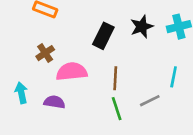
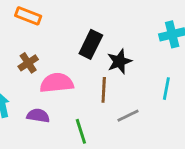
black star: (142, 27) -> (119, 61), moved
gray line: (150, 101) -> (128, 116), moved
green line: (117, 109) -> (81, 131), moved

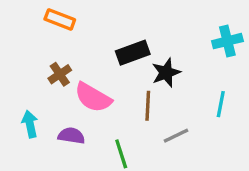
black rectangle: (91, 44) -> (133, 53), turned 44
pink semicircle: (57, 83) -> (93, 97), turned -144

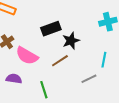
brown line: (148, 106) -> (60, 61), turned 54
gray line: (176, 136) -> (89, 79), moved

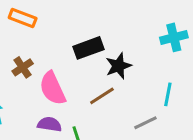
pink semicircle: (27, 56) -> (53, 88), turned 35
purple semicircle: (14, 79) -> (50, 124), moved

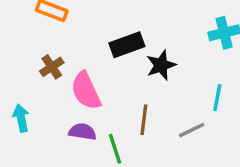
brown line: (102, 96) -> (144, 120), moved, turned -50

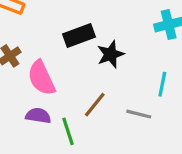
brown line: (144, 120) -> (95, 105), turned 32
gray line: (192, 130) -> (139, 114), turned 40

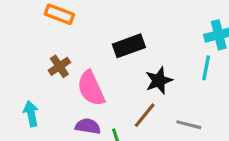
black star: (110, 54) -> (159, 81), moved
cyan line: (162, 84) -> (206, 68), moved

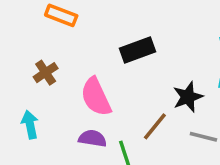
brown cross: (59, 66) -> (46, 73), moved
black star: (159, 81) -> (188, 97), moved

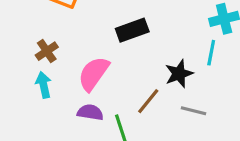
pink semicircle: (96, 97) -> (93, 74), turned 60
cyan arrow: (30, 125) -> (44, 85), moved

